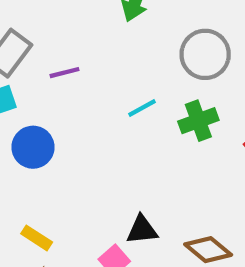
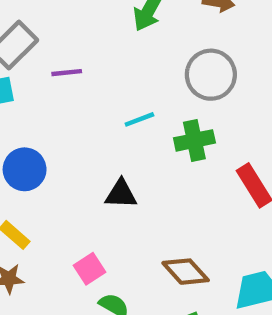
blue circle: (33, 147) -> (25, 169), moved
black triangle: (142, 230) -> (121, 194), moved

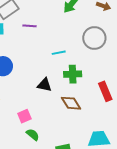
green cross: (194, 140) -> (73, 74), moved
brown diamond: (186, 272) -> (71, 103), moved

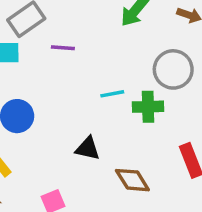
green cross: (73, 74) -> (148, 107), moved

